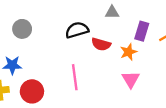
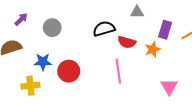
pink line: (75, 77) -> (118, 71), moved
pink triangle: (131, 79) -> (169, 87), moved
red circle: (32, 91) -> (69, 71), moved

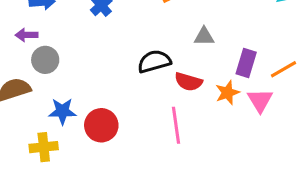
purple arrow: (21, 19) -> (27, 35), moved, turned -136
gray circle: (52, 28) -> (45, 60), moved
pink triangle: (169, 87) -> (260, 100), moved

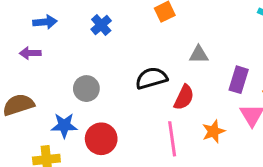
gray circle: (45, 60) -> (86, 89), moved
red semicircle: (188, 82) -> (184, 97), turned -80
orange star: (227, 93) -> (213, 131), moved

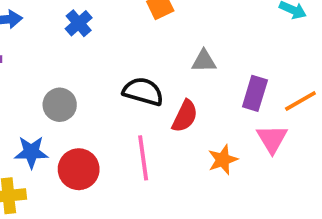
black semicircle: (151, 78) -> (143, 91), turned 32
pink line: (172, 139) -> (143, 158), moved

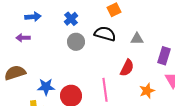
black semicircle: (143, 91) -> (105, 34), moved
gray circle: (60, 105) -> (76, 42), moved

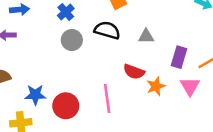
red semicircle: (127, 68) -> (134, 72), turned 84
orange star: (147, 91) -> (156, 86), moved

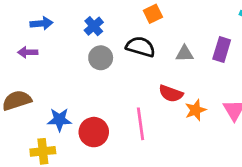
purple rectangle: (179, 57) -> (222, 50), moved

